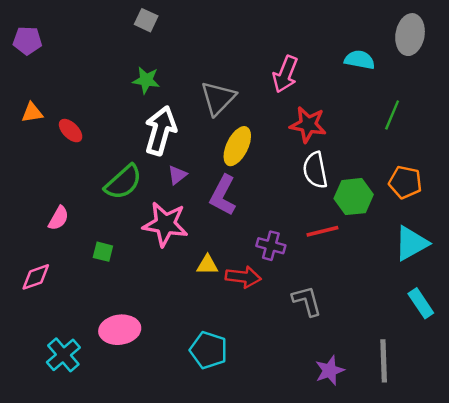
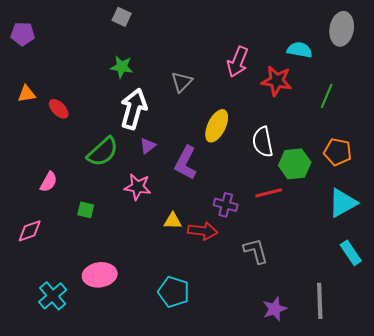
gray triangle: (218, 98) -> (182, 82), size x0.7
red star: (308, 125) -> (277, 81), moved
yellow ellipse: (237, 146) -> (217, 126), moved
pink star: (165, 224) -> (138, 187), size x0.7

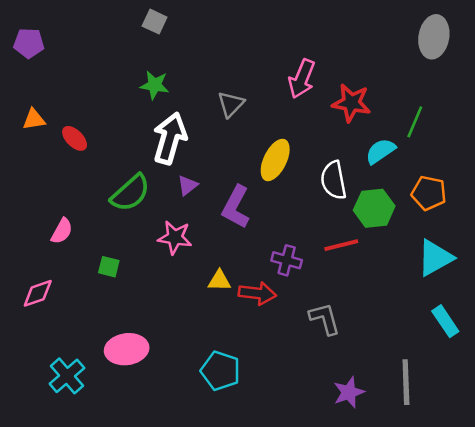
cyan semicircle: (300, 50) -> (381, 151), moved, turned -45

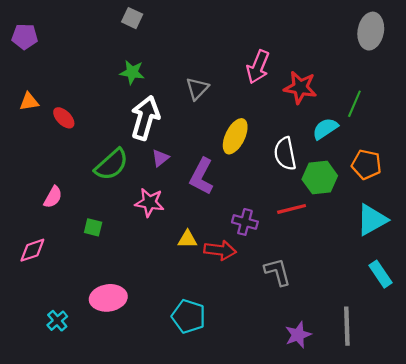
cyan cross: (67, 376) -> (57, 321), size x0.7

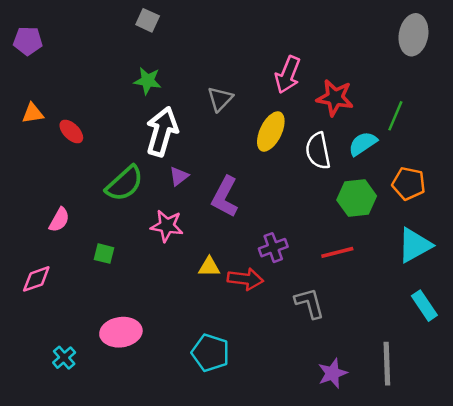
yellow ellipse: (235, 136) -> (271, 131), moved
white semicircle: (285, 154) -> (318, 151), moved
red line: (292, 209) -> (337, 252), moved
purple cross: (245, 222) -> (273, 248), turned -35

